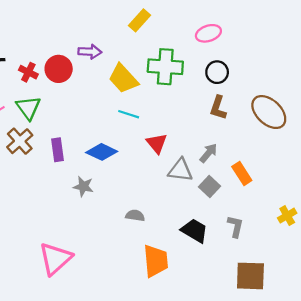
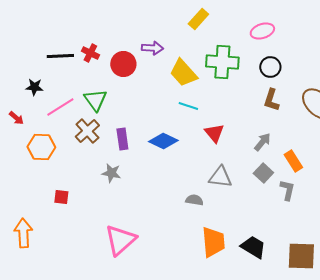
red cross: (28, 72) -> (90, 53), moved
gray triangle: (180, 170) -> (220, 177), moved
gray star: (83, 186) -> (111, 173), moved
gray L-shape: (235, 226) -> (287, 190), moved
black trapezoid: (194, 231) -> (253, 247), moved

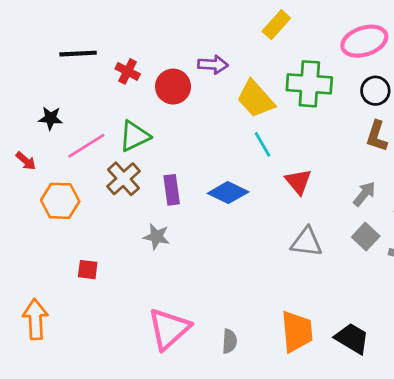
pink ellipse: (262, 31) -> (364, 41), size x1.4
black line: (60, 56) -> (78, 54), moved
green triangle: (95, 100) -> (135, 136), turned 40
cyan line: (188, 106) -> (262, 144), turned 42
gray semicircle: (194, 200) -> (229, 341), moved, turned 84

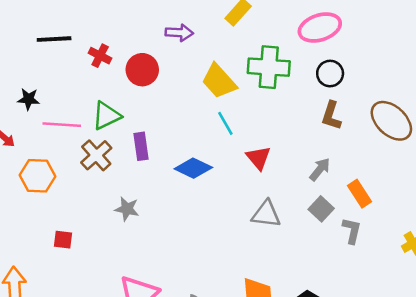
purple arrow: (213, 65) -> (179, 33), moved
pink line: (86, 146) -> (62, 125), turned 36
purple rectangle: (172, 190) -> (141, 146), moved

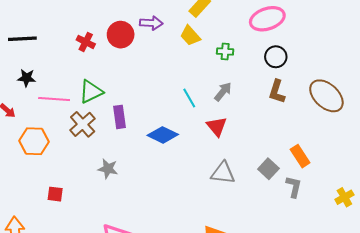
black line: (54, 39) -> (22, 39), moved
green cross: (269, 67) -> (225, 51), size x0.5
red circle: (142, 70) -> (121, 35), moved
yellow trapezoid: (219, 81) -> (190, 36), moved, size x0.7
gray arrow: (320, 169) -> (223, 92), moved

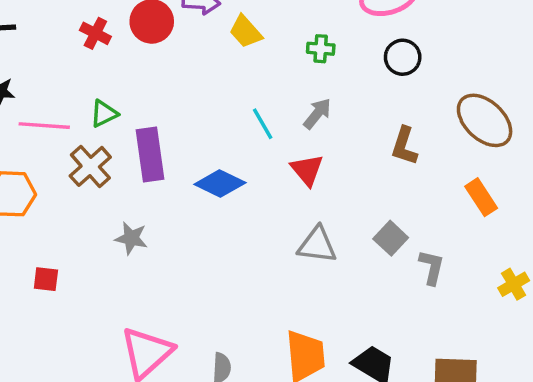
yellow trapezoid: (190, 36) -> (246, 32), moved
green triangle: (91, 92) -> (104, 114), size x0.7
brown L-shape: (277, 92) -> (404, 146), moved
purple rectangle: (120, 117) -> (150, 155), size x1.4
orange rectangle: (300, 156) -> (481, 197), moved

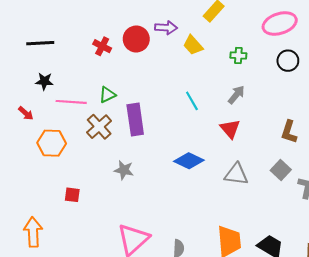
cyan line: (263, 124) -> (192, 101), moved
brown L-shape: (404, 146) -> (289, 132), moved
blue diamond: (220, 184) -> (189, 161), moved

